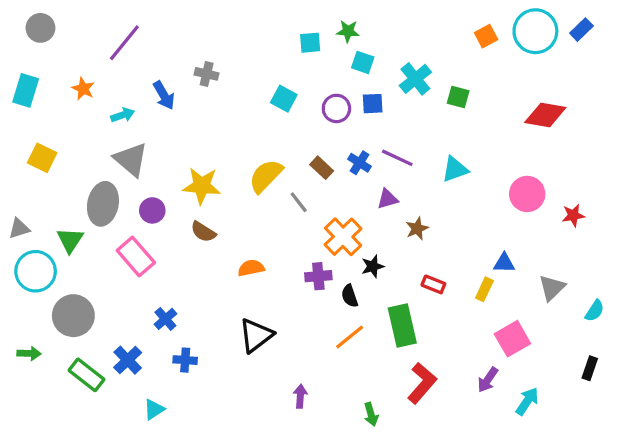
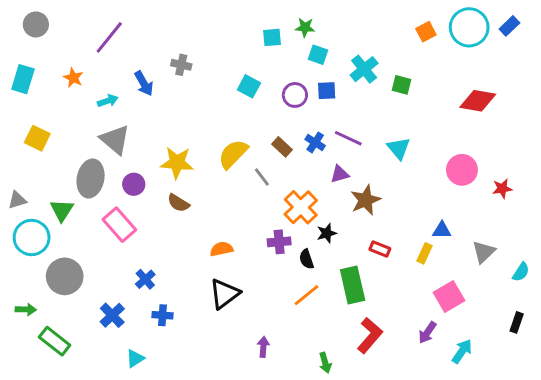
cyan triangle: (455, 169) -> (399, 148), turned -50
brown star: (417, 229) -> (366, 200), size x1.5
orange semicircle: (251, 268) -> (222, 249), moved
green rectangle: (87, 375) -> (55, 341), moved

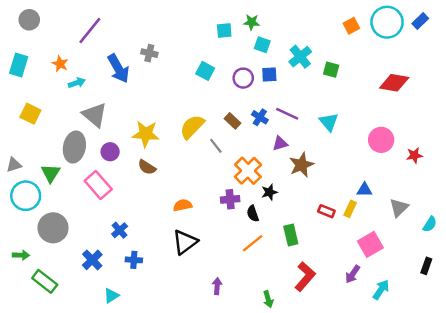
blue arrow: (144, 83) -> (118, 69), size x1.4
cyan arrow: (108, 101) -> (77, 83), moved
red rectangle: (380, 249) -> (326, 211), moved
green rectangle: (353, 285) -> (291, 235), size x0.7

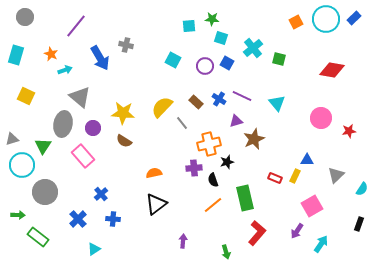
blue square: (269, 74) -> (227, 63), turned 32
orange cross: (248, 171) -> (209, 144), turned 30
green rectangle: (291, 235) -> (245, 198), size x1.4

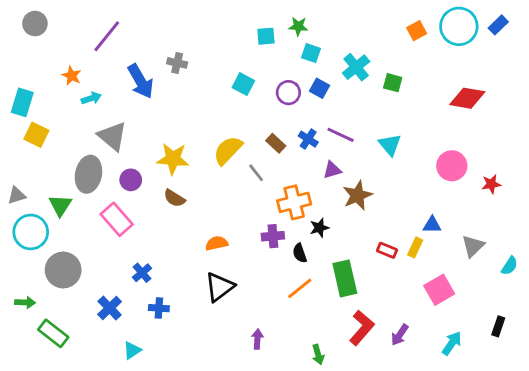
cyan rectangle: (16, 55) -> (22, 102), moved
black rectangle: (359, 224) -> (498, 326), moved
purple arrow: (297, 231) -> (400, 335), moved

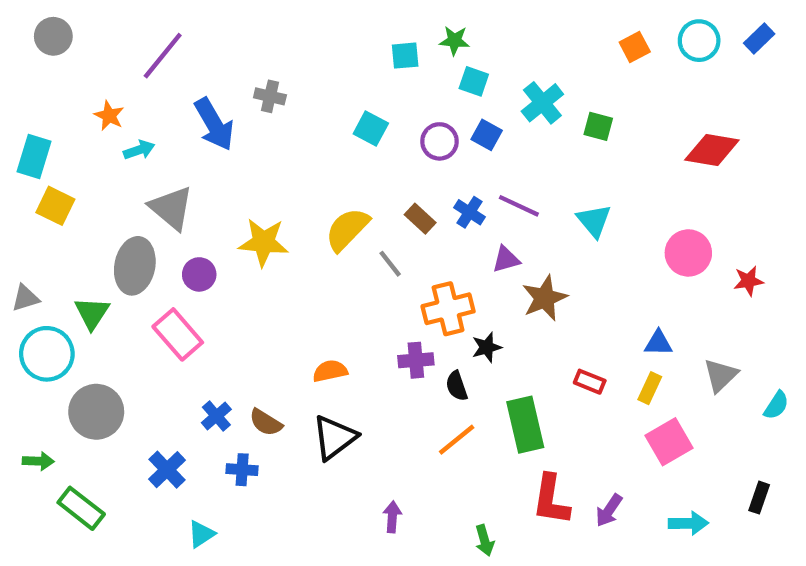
cyan circle: (459, 26) -> (699, 41), size x0.7
brown semicircle: (174, 198) -> (266, 422), moved
yellow rectangle: (415, 247) -> (650, 388), moved
red L-shape: (362, 328) -> (551, 500), turned 148
cyan arrow: (452, 343) -> (688, 523), turned 55

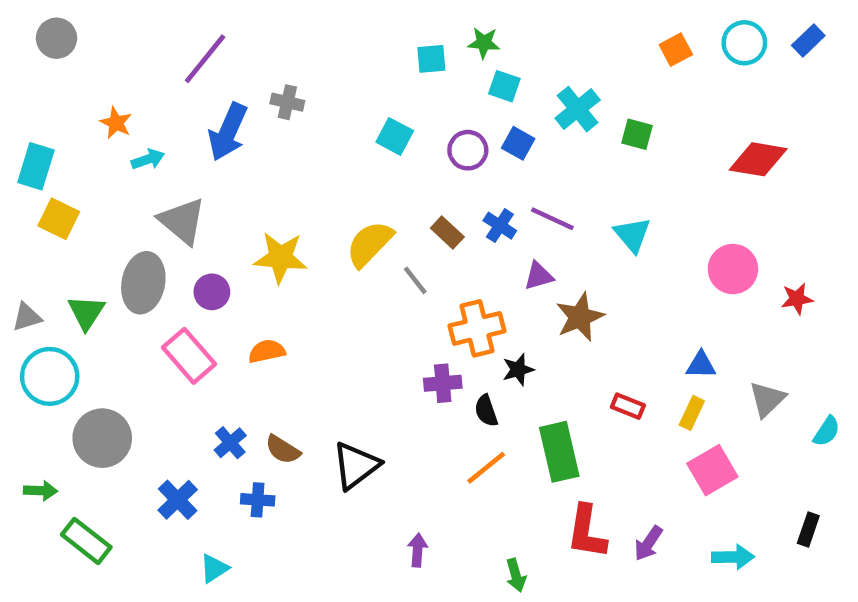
purple line: (163, 56) -> (205, 59), moved
blue arrow: (214, 124) -> (228, 132), turned 54
green triangle: (92, 313) -> (86, 312), moved
orange semicircle: (330, 371) -> (267, 351), moved

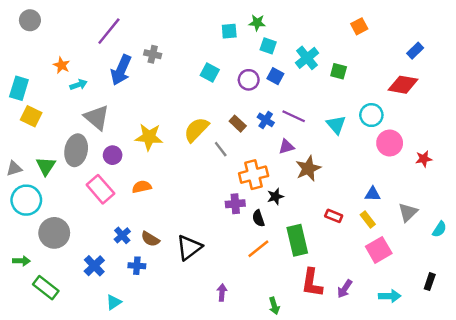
blue rectangle: (808, 40) -> (415, 51), moved
cyan circle: (744, 43) -> (371, 115), moved
yellow rectangle: (692, 413) -> (368, 220), turned -63

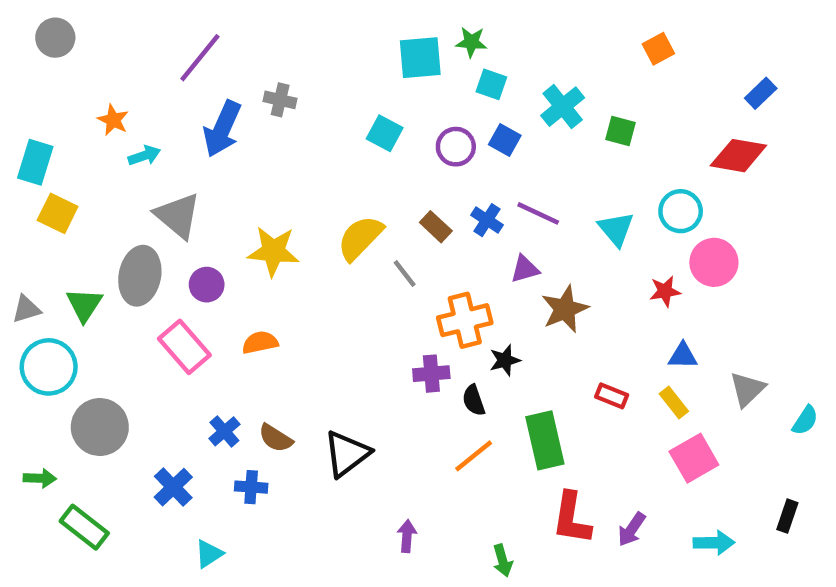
cyan square: (229, 31) -> (420, 58), size x1.5
red star: (424, 159) -> (665, 291), moved

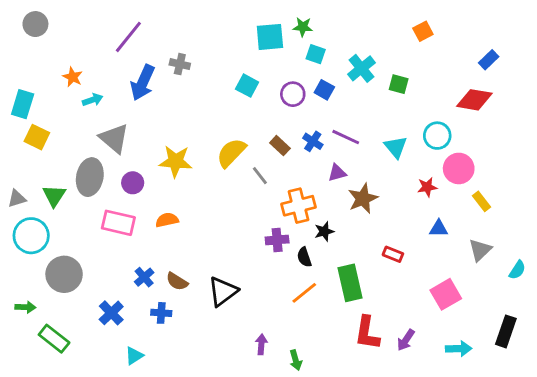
pink rectangle: (184, 347) -> (118, 223), turned -36
yellow rectangle: (674, 403) -> (482, 201), moved
black rectangle: (787, 516) -> (506, 331), size x1.5
green arrow: (503, 561) -> (296, 360), moved

